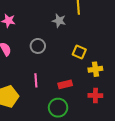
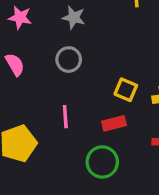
gray star: (59, 21) -> (74, 18), moved
yellow square: (79, 52) -> (126, 90), moved

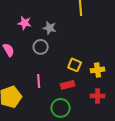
pink star: (20, 18) -> (25, 23), moved
gray star: (74, 18) -> (50, 28), moved

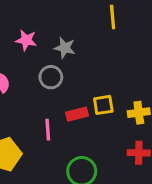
yellow square: (75, 65) -> (103, 105), turned -32
red rectangle: (68, 85) -> (77, 114), moved

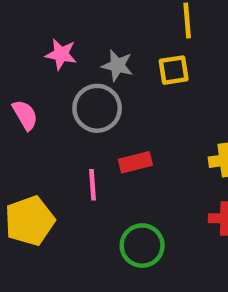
gray circle: (51, 77) -> (97, 108), size x1.4
yellow square: (103, 105) -> (174, 70), moved

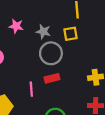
gray circle: (97, 108) -> (51, 53), moved

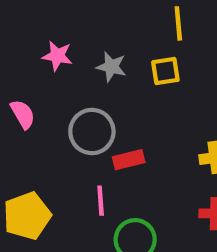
gray circle: (51, 53) -> (92, 132), moved
pink line: (31, 89) -> (101, 201), moved

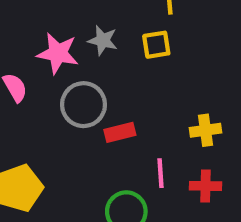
pink star: (57, 56) -> (58, 53), moved, size x1.4
pink line: (101, 201) -> (161, 173), moved

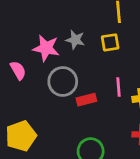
pink line: (161, 173) -> (118, 87), moved

